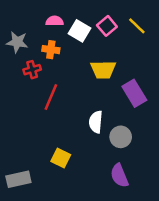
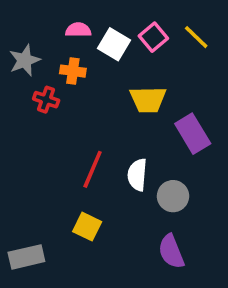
gray star: (17, 42) -> (25, 60), turned -30
red cross: (32, 70) -> (46, 100), turned 35
red line: (51, 97) -> (93, 169), moved

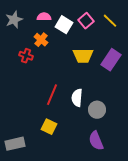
gray star: (25, 60) -> (14, 20), moved
orange cross: (73, 71) -> (41, 40), turned 32
purple rectangle: (193, 134) -> (111, 60), moved, turned 65

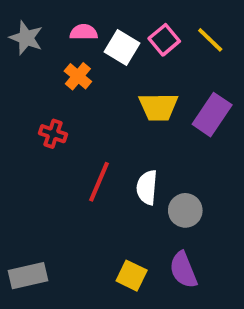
gray star: (14, 20) -> (26, 38), turned -30
red cross: (26, 56) -> (53, 134), moved
yellow square: (49, 127) -> (132, 276), moved

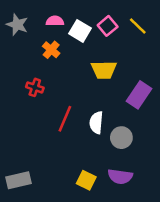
purple rectangle: (212, 115) -> (139, 95), moved
purple semicircle: (183, 270) -> (120, 176), turned -60

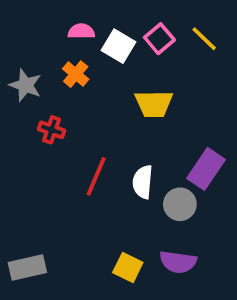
gray star: (17, 25) -> (25, 85), moved
purple rectangle: (139, 95) -> (206, 169), moved

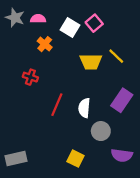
pink semicircle: (81, 31) -> (38, 19), moved
yellow line: (204, 39) -> (116, 56), moved
gray star: (25, 85) -> (15, 18), moved
gray circle: (180, 204) -> (101, 131), moved
purple semicircle: (178, 262) -> (122, 155), moved

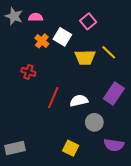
white square: (70, 28) -> (62, 37), moved
white semicircle: (84, 108) -> (79, 101), turned 72

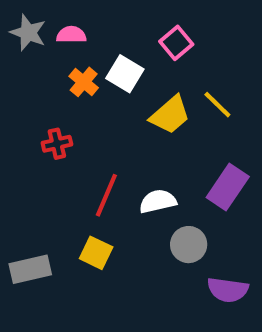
yellow trapezoid: (85, 57) -> (170, 115), turned -40
red cross: (28, 72) -> (57, 144), turned -32
gray rectangle: (15, 148) -> (30, 269), moved
yellow square: (71, 148) -> (96, 253), moved

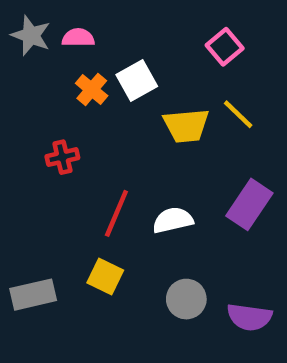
pink square: (176, 43) -> (225, 47), moved
white square: (125, 74) -> (137, 81), turned 30
yellow trapezoid: (170, 115) -> (186, 126), turned 36
gray circle: (189, 245) -> (186, 299), moved

